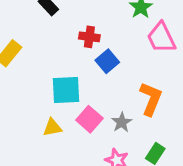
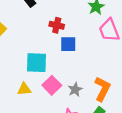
blue square: (107, 61) -> (68, 44), turned 35
orange L-shape: (151, 99) -> (102, 89), moved

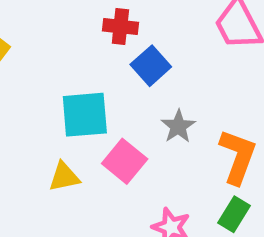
blue square: (68, 44) -> (151, 66), turned -35
gray star: (75, 90) -> (178, 126), moved

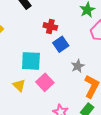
gray star: (178, 126) -> (78, 66), moved
yellow triangle: (64, 177) -> (19, 85), turned 48

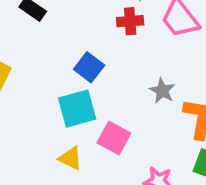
red cross: (50, 26) -> (130, 21), moved
blue square: (61, 44) -> (89, 67), moved

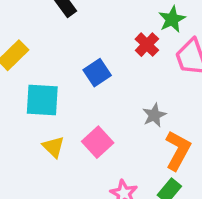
red cross: (130, 21) -> (147, 45), turned 30
cyan square: (77, 109) -> (42, 100), moved

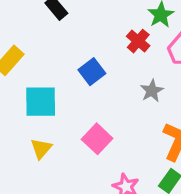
gray star: (154, 115) -> (152, 91), moved
yellow triangle: (53, 147) -> (41, 148), moved, turned 30

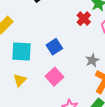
blue square: (92, 72) -> (54, 47), moved
gray star: (152, 91) -> (92, 60), moved

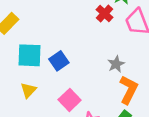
blue square: (54, 47) -> (59, 61), moved
pink square: (54, 77) -> (70, 100), moved

